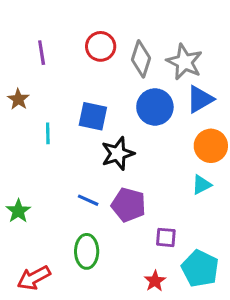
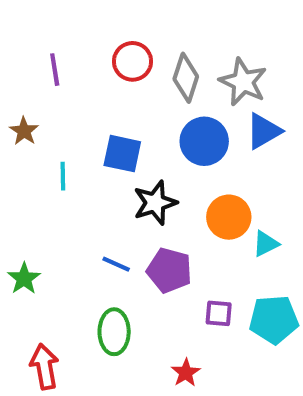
orange circle: (211, 146) -> (229, 217), moved
cyan pentagon: (200, 268) -> (274, 319), moved, turned -30
red arrow: (34, 278) -> (44, 367), turned 108
red star: (155, 281) -> (186, 373), moved

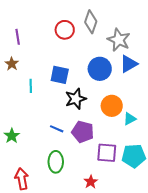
purple line: (55, 70) -> (18, 37), moved
gray diamond: (186, 78) -> (91, 22), moved
purple square: (219, 313) -> (107, 153), size x1.5

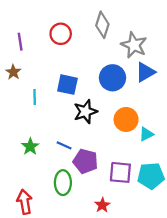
red circle: (65, 30) -> (61, 34), moved
purple pentagon: (83, 132) -> (85, 161), moved
green star: (12, 136) -> (30, 147), moved

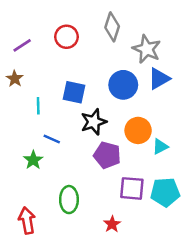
purple line: (20, 42) -> (22, 45), turned 66
blue line: (64, 145) -> (52, 139), moved
purple pentagon: (85, 161) -> (107, 155), moved

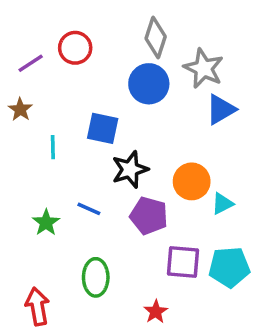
red circle: (67, 37) -> (75, 48), moved
blue circle: (123, 85) -> (149, 84), moved
blue line: (52, 139) -> (89, 209), moved

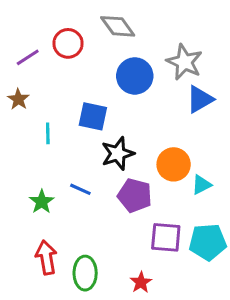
gray diamond: (156, 38) -> (118, 26), moved, turned -54
green ellipse: (96, 277) -> (85, 273), moved
red arrow: (37, 306) -> (46, 258), moved

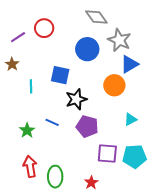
gray diamond: (118, 26) -> (96, 17), moved
orange circle: (174, 164) -> (114, 85), moved

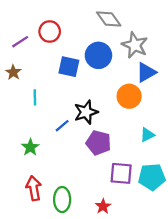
blue square: (60, 75) -> (69, 67), moved
blue line: (52, 122) -> (62, 126), moved, turned -64

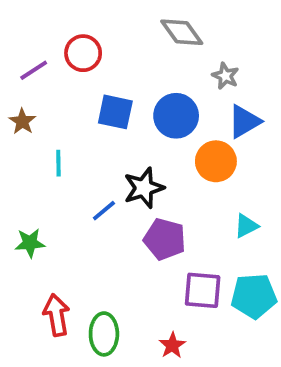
gray star: (135, 45) -> (225, 76), size x0.6
blue circle: (98, 55) -> (176, 116), moved
green star: (30, 147) -> (30, 243), moved, turned 30

